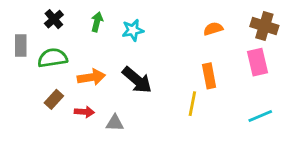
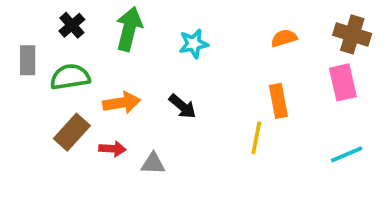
green arrow: (97, 22) -> (129, 29), size x1.6
cyan star: (133, 30) -> (194, 44), moved
black arrow: (137, 80) -> (183, 106), size x0.7
brown rectangle: (54, 99) -> (72, 132), size x1.4

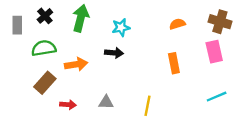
gray rectangle: (28, 60) -> (17, 25), moved
black arrow: (183, 106) -> (114, 53), moved, turned -36
yellow line: (256, 138) -> (147, 106), moved
red arrow: (112, 149) -> (68, 105), moved
gray triangle: (153, 164) -> (106, 102), moved

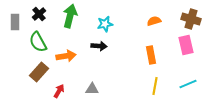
green semicircle: (44, 48) -> (38, 42), turned -110
red arrow: (68, 105) -> (59, 91), turned -64
yellow line: (147, 106) -> (155, 86), moved

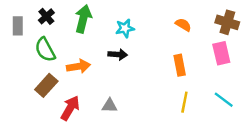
orange semicircle: (154, 21) -> (183, 25), turned 48
cyan line: (188, 84) -> (224, 100), turned 60
red arrow: (59, 91) -> (70, 108), size x1.5

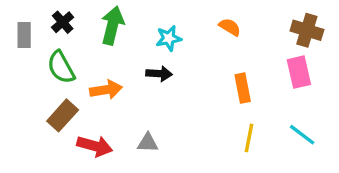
orange semicircle: (183, 25) -> (230, 27), moved
red arrow: (70, 108) -> (95, 146), turned 75

